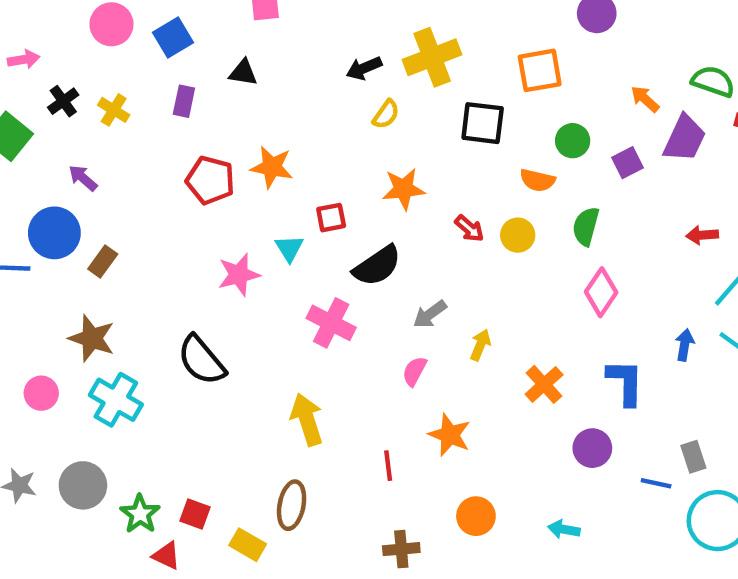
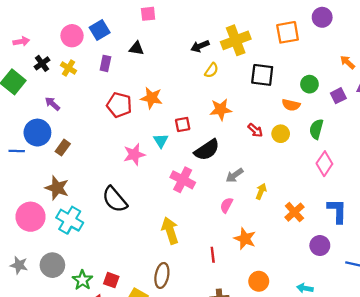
pink circle: (111, 24) -> (72, 36), moved
orange square: (540, 70) -> (288, 32), moved
pink circle: (41, 393) -> (31, 217), size x1.6

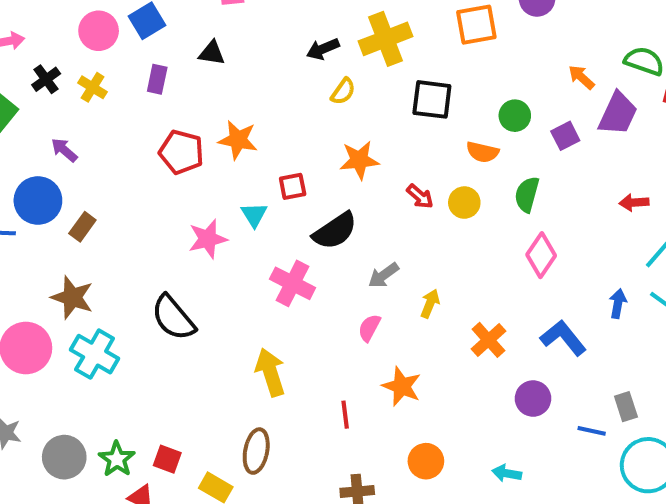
blue L-shape: (337, 211) -> (563, 338), turned -40
gray circle: (52, 265) -> (64, 457), moved

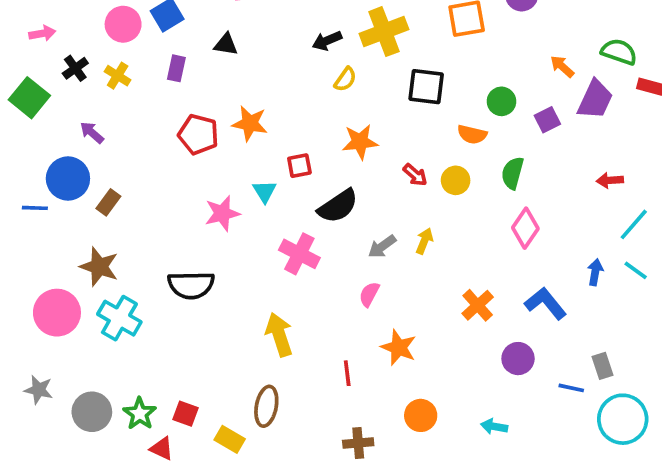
yellow arrow: (430, 304) -> (424, 241), moved
black semicircle: (173, 318) -> (191, 285), turned -51

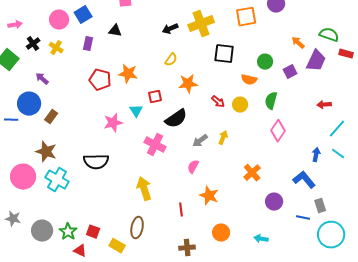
yellow semicircle: (345, 79) -> (171, 60), moved
blue L-shape: (546, 303) -> (304, 180), moved

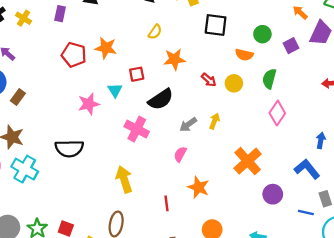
orange cross: (252, 173) -> (248, 161), size x1.4

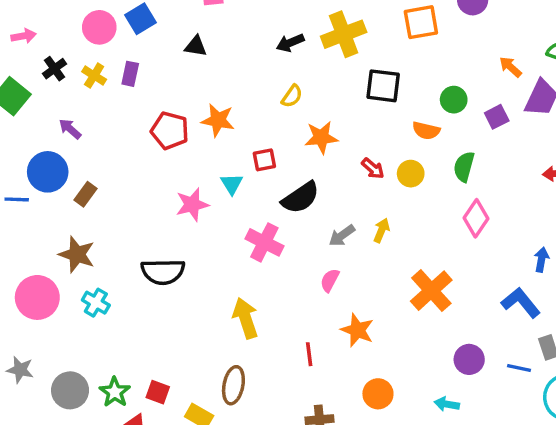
purple rectangle: (60, 14) -> (130, 74), moved
cyan cross: (25, 169) -> (96, 303), size x0.7
purple circle: (273, 194) -> (469, 359), moved

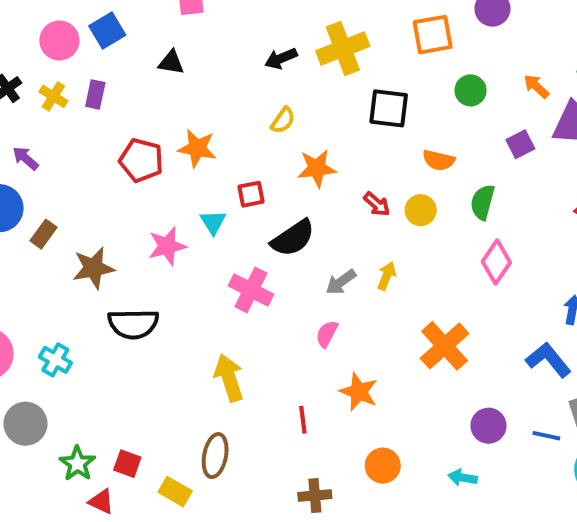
green circle: (454, 100) -> (471, 90), moved
brown star: (77, 254) -> (93, 268), moved, turned -30
gray circle: (70, 390) -> (25, 424), moved

